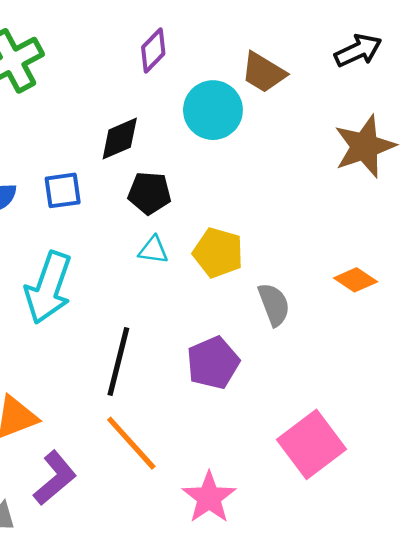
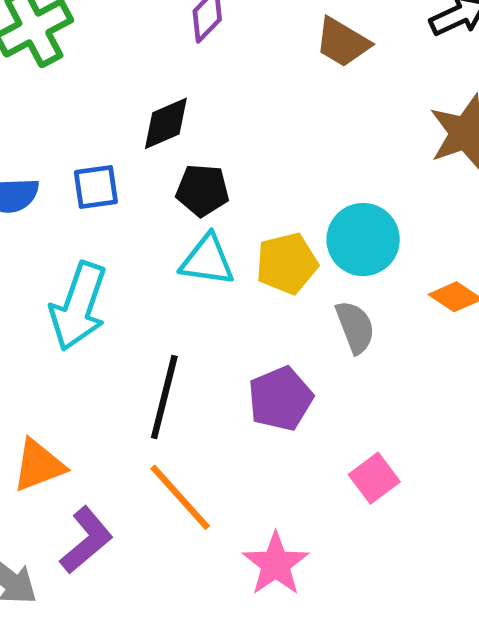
cyan circle: (213, 110) -> (363, 240), moved
cyan triangle: (153, 250) -> (207, 260), size x1.5
yellow pentagon: (218, 253) -> (287, 263), turned -30
pink square: (311, 444) -> (374, 478), moved, size x0.6

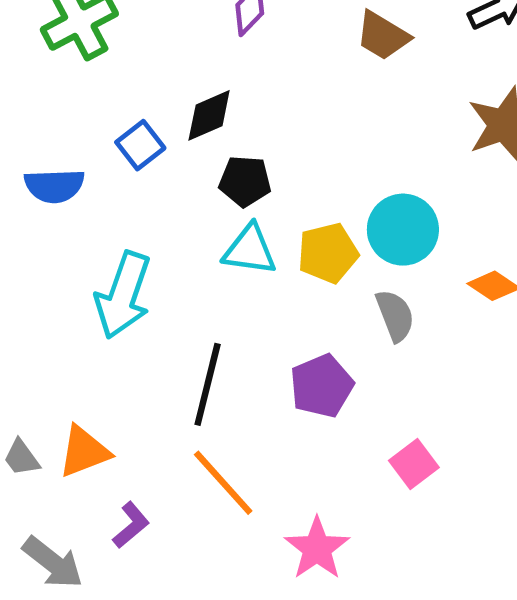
blue square: (96, 187) -> (140, 145), moved, turned -30
purple L-shape: (86, 540) -> (131, 525), size x0.7

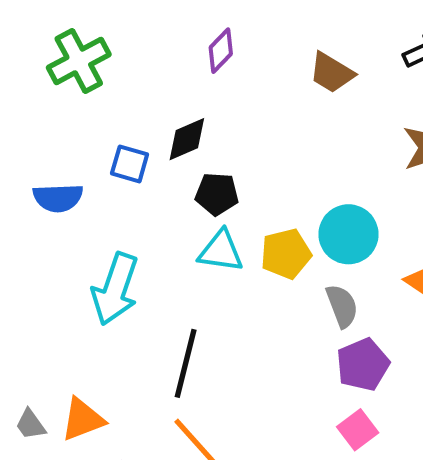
blue square: (140, 145) -> (130, 164), turned -36
purple pentagon: (322, 386) -> (363, 365), moved

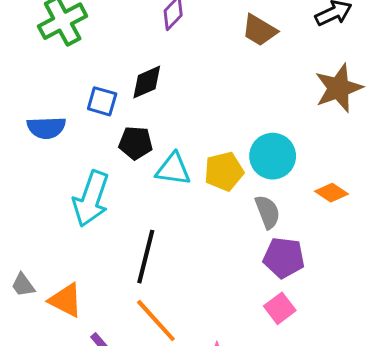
black pentagon: (217, 194) -> (136, 143), moved
purple pentagon: (363, 365) -> (284, 258), turned 30
orange triangle: (83, 419) -> (66, 300), turned 48
gray trapezoid: (31, 425) -> (23, 285), moved

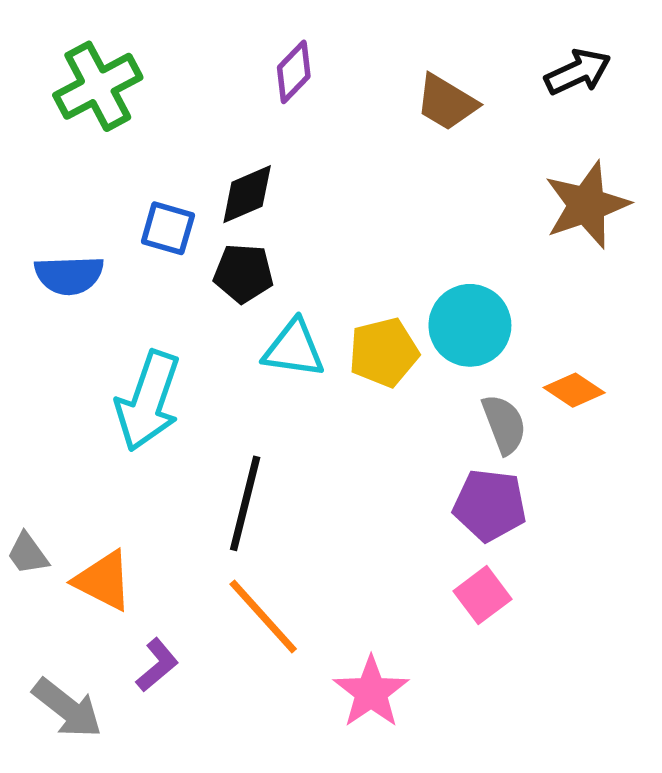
black pentagon: (136, 143) -> (243, 273), moved
gray semicircle: (268, 212) -> (504, 424), moved

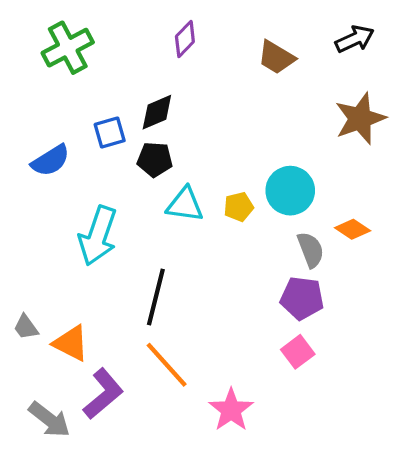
blue square: (168, 228) -> (110, 133), turned -32
blue semicircle: (69, 275) -> (51, 160), turned -30
yellow pentagon: (384, 352) -> (239, 207), size x0.7
purple L-shape: (157, 665) -> (103, 394), size x1.6

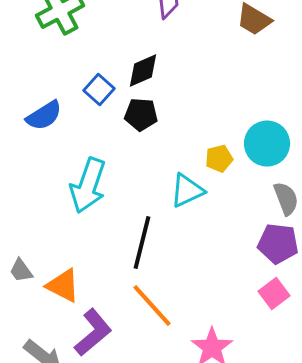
blue square: (110, 133) -> (99, 90), turned -32
cyan triangle: (185, 205) -> (187, 191), moved, turned -33

